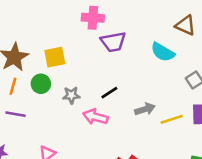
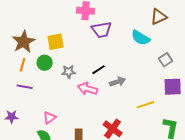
brown triangle: (185, 25) -> (159, 17), turned -48
gray arrow: (145, 109) -> (118, 82), moved
yellow line: (172, 119) -> (146, 105), moved

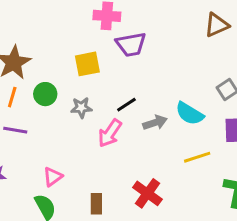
cyan semicircle: (141, 38) -> (190, 114), moved
yellow square: (56, 42) -> (87, 64), moved
pink arrow: (88, 89) -> (110, 133), turned -72

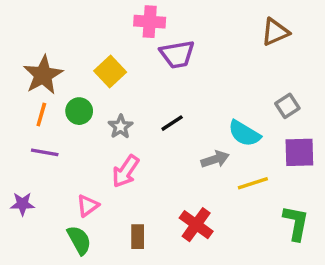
yellow square: (87, 64) -> (110, 71), moved, turned -32
gray star: (81, 108) -> (120, 127), turned -30
gray arrow: (155, 123) -> (215, 159), moved
pink arrow: (110, 133) -> (126, 171), moved

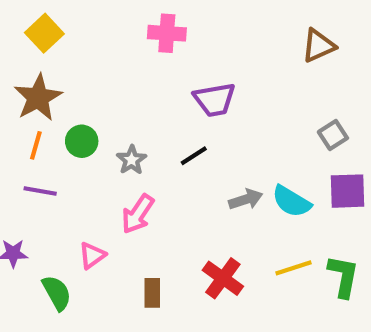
purple trapezoid: (177, 54) -> (215, 100), moved
yellow square: (110, 71) -> (44, 33), moved
cyan semicircle: (244, 133) -> (291, 201), moved
yellow line: (253, 183) -> (293, 268), moved
green semicircle: (79, 240) -> (57, 293), moved

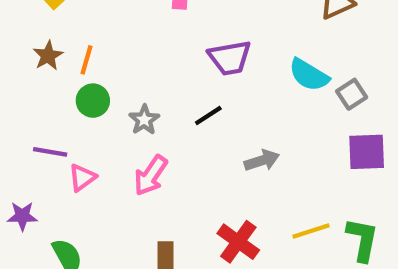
brown star: (38, 98) -> (48, 56), size x0.6
orange line: (36, 145) -> (86, 60), moved
cyan semicircle: (291, 201) -> (309, 75), moved
pink triangle: (92, 255) -> (82, 178), moved

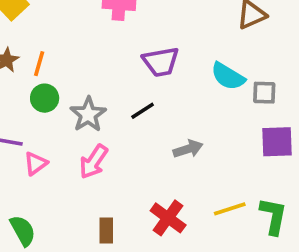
gray square: (352, 94) -> (264, 93), turned 35
gray star: (144, 120) -> (88, 114), size x1.4

